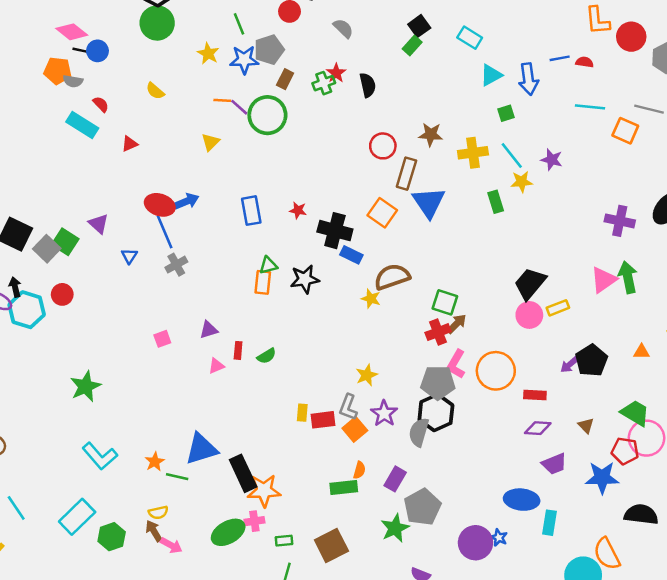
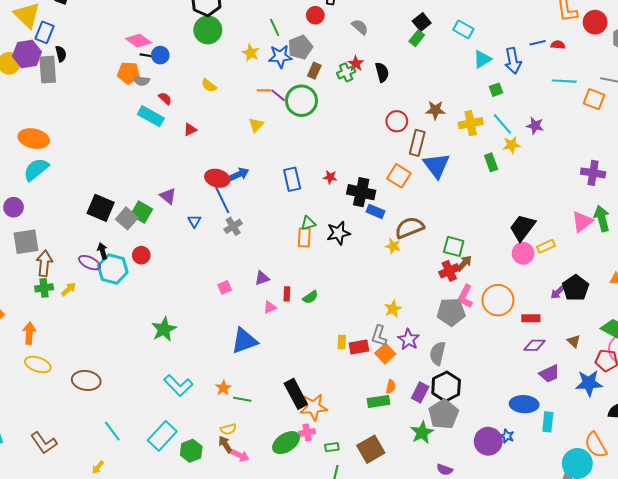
black hexagon: (436, 413) -> (446, 387), moved
blue triangle: (201, 449) -> (244, 341), moved

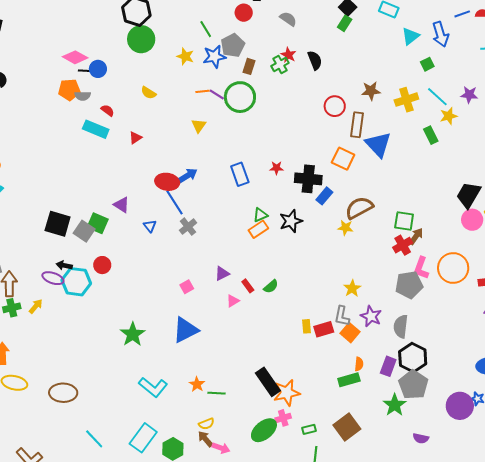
blue rectangle: (375, 211) -> (324, 196), turned -66
orange rectangle: (304, 237) -> (258, 229), turned 60
black arrow: (102, 251) -> (64, 265), turned -56
red rectangle: (287, 294) -> (248, 286), turned -32
blue triangle: (244, 341) -> (185, 330), moved

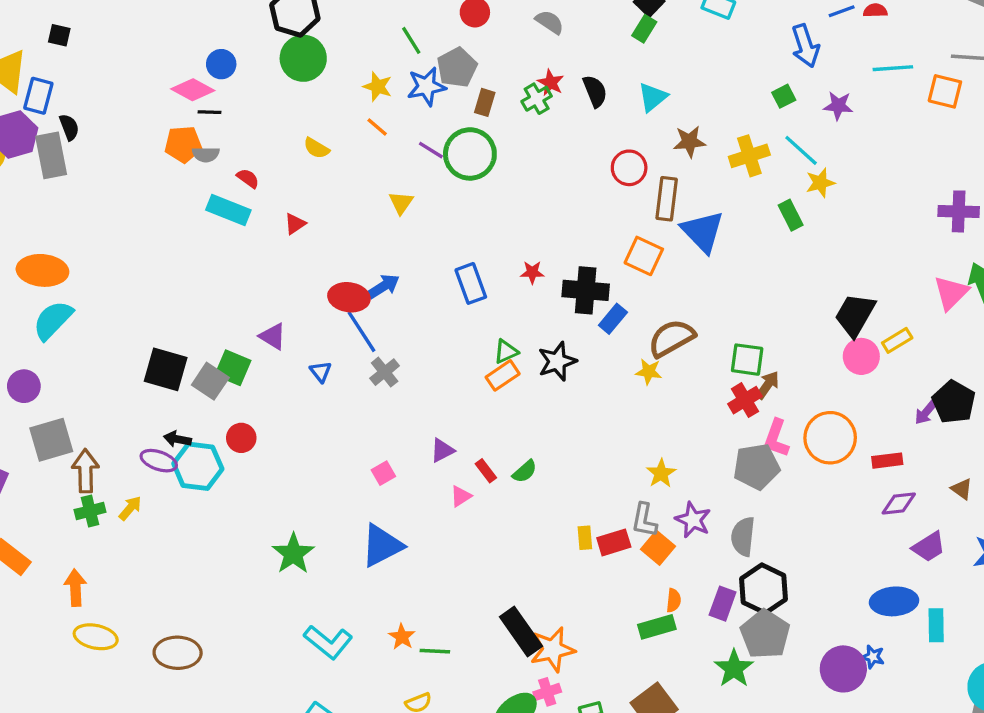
cyan triangle: (410, 36) -> (653, 97), moved
blue circle: (98, 69) -> (221, 64), moved
orange line: (203, 91) -> (377, 127), moved, turned 48
purple star: (469, 95) -> (838, 106), moved

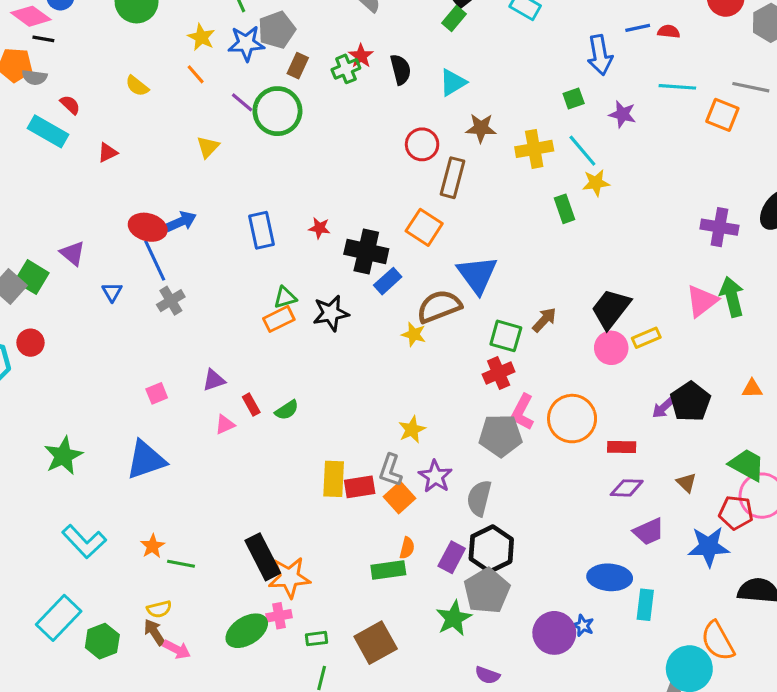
blue triangle: (703, 232) -> (477, 275), moved
brown arrow: (767, 385) -> (544, 320), moved
yellow rectangle: (585, 538) -> (334, 479), size x1.6

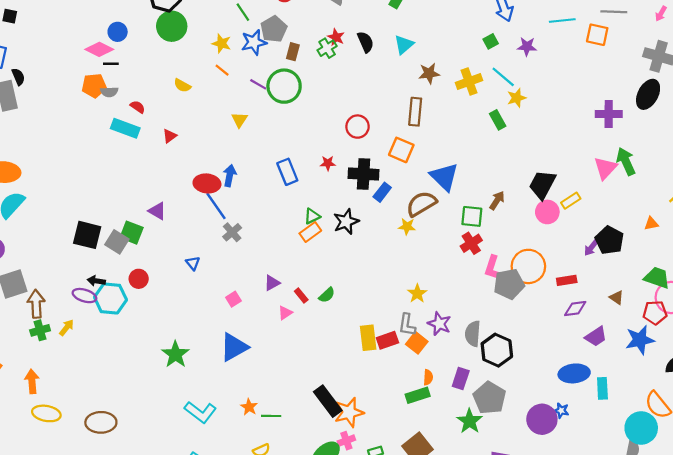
red circle: (422, 144) -> (358, 127), moved
blue arrow: (181, 222) -> (230, 176), turned -45
blue triangle: (112, 292) -> (193, 263), moved
gray pentagon: (501, 436) -> (509, 284), moved
black hexagon: (491, 549) -> (497, 350), moved

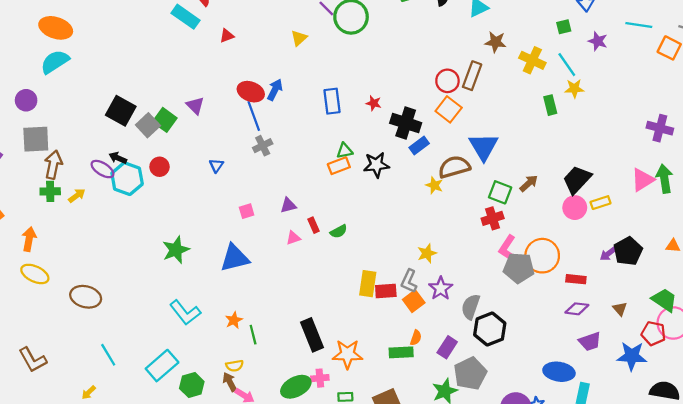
yellow cross: (469, 82) -> (532, 60), turned 30
red circle: (358, 127) -> (447, 81), moved
orange star: (349, 412) -> (347, 354), moved
green line: (271, 416) -> (253, 335), turned 60

